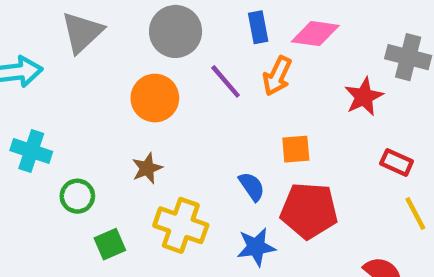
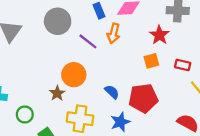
orange circle: (155, 98) -> (74, 75), moved
orange square: (296, 149) -> (151, 61), moved

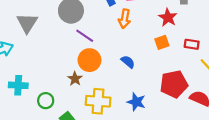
purple line: (88, 41) -> (85, 36), moved
blue semicircle: (112, 92) -> (128, 62), moved
red pentagon: (143, 98) -> (174, 84), moved
blue star: (120, 122) -> (136, 102), turned -30

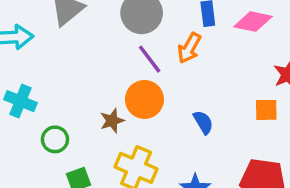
orange arrow: (124, 19) -> (189, 48), moved

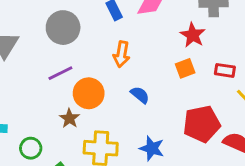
orange arrow: (189, 48) -> (121, 54), moved
purple line: (150, 59) -> (60, 73), moved, turned -60

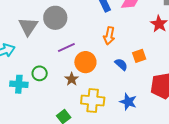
gray circle: (63, 28) -> (55, 18), moved
orange square: (185, 68) -> (139, 56), moved
green circle: (31, 148) -> (40, 73), moved

